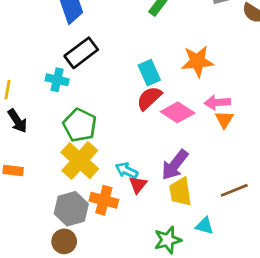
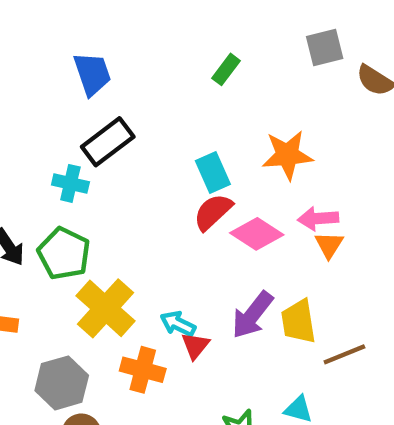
green pentagon: (80, 125) -> (64, 254), moved
yellow trapezoid: (180, 192) -> (298, 322), moved
gray hexagon: (71, 209) -> (62, 383), moved

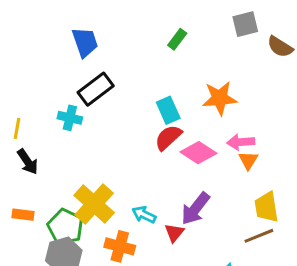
green pentagon: (64, 254) -> (65, 227), moved
yellow trapezoid: (298, 322) -> (266, 207), moved
red triangle: (195, 346) -> (174, 233), moved

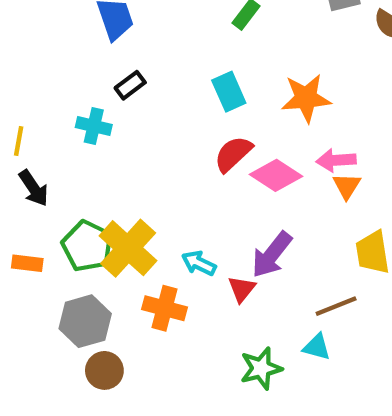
black rectangle: (96, 89) -> (130, 85), size x0.6
cyan rectangle: (168, 110) -> (229, 92), moved
green pentagon: (65, 227) -> (87, 246), moved
brown line: (259, 236) -> (336, 306), moved

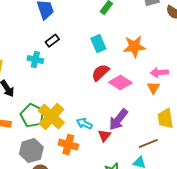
pink arrow: (336, 160) -> (159, 73), moved

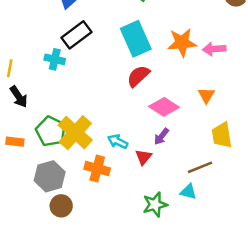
black rectangle: (52, 41) -> (77, 35), size x1.6
cyan rectangle: (98, 44) -> (136, 39), size x1.5
pink arrow: (159, 73) -> (214, 49), moved
pink diamond: (120, 83) -> (164, 107), moved
purple arrow: (118, 120) -> (161, 136), size x0.6

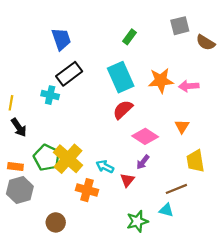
gray hexagon: (50, 176) -> (20, 190), moved

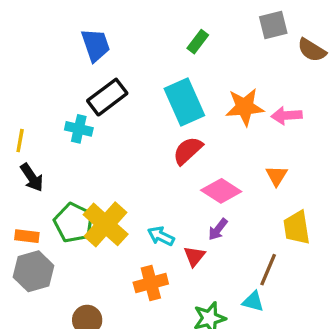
brown line: (176, 189) -> (268, 270), turned -45
orange cross: (87, 190) -> (151, 283), moved, turned -30

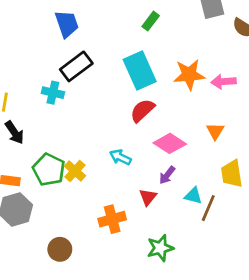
yellow cross: (106, 224) -> (75, 171), size x0.6
cyan arrow: (161, 236) -> (120, 157), moved
cyan triangle: (253, 301) -> (193, 196), moved

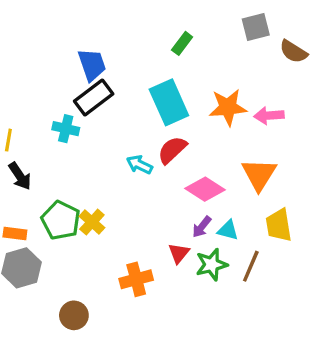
blue trapezoid: (67, 24) -> (92, 65), moved
orange triangle: (215, 131) -> (259, 174), size x1.6
cyan arrow: (120, 157) -> (139, 165), moved
cyan triangle: (193, 196) -> (228, 230), moved
green star: (160, 248) -> (212, 265), moved

